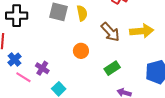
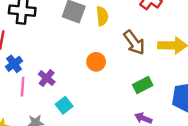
green rectangle: (112, 68) -> (143, 85), moved
pink line: (23, 77) -> (23, 87), turned 56

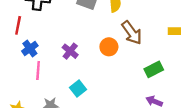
brown arrow: (134, 43) -> (132, 33), moved
purple cross: (47, 78) -> (70, 51), moved

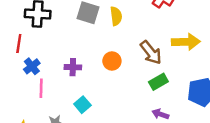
brown arrow: (132, 33) -> (151, 52), moved
purple cross: (70, 51) -> (73, 67), turned -35

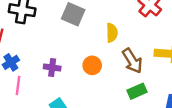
yellow semicircle: (116, 16) -> (112, 33), moved

